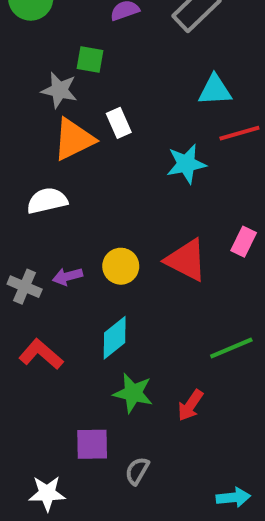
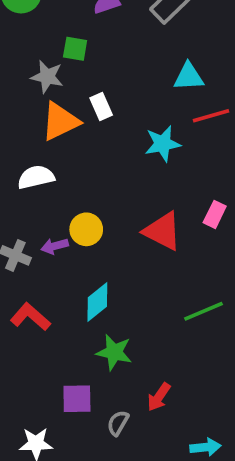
yellow circle: (121, 266) -> (86, 229), moved
red arrow: (190, 405) -> (159, 397), moved

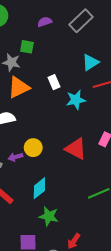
cyan triangle: (189, 77) -> (90, 62), turned -30
white rectangle: (101, 106) -> (54, 82), moved

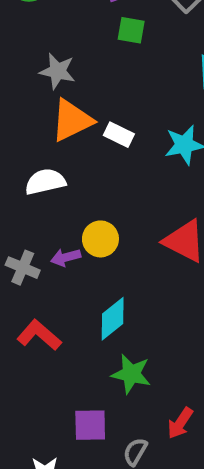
green square: (27, 47) -> (131, 30), moved
white rectangle: (54, 82) -> (119, 135), moved, turned -40

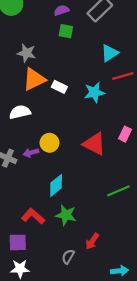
red L-shape: (39, 335) -> (33, 216), moved
purple square: (90, 425) -> (18, 242), moved

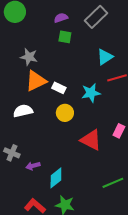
yellow circle: (49, 143) -> (65, 113), moved
purple arrow: (31, 153) -> (33, 166), moved

